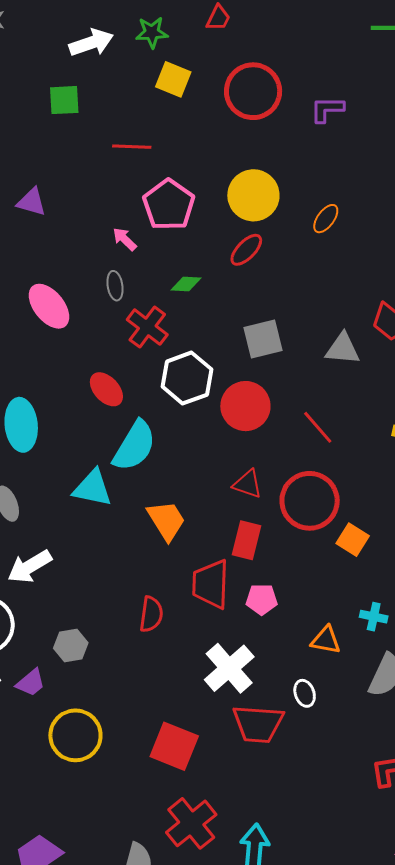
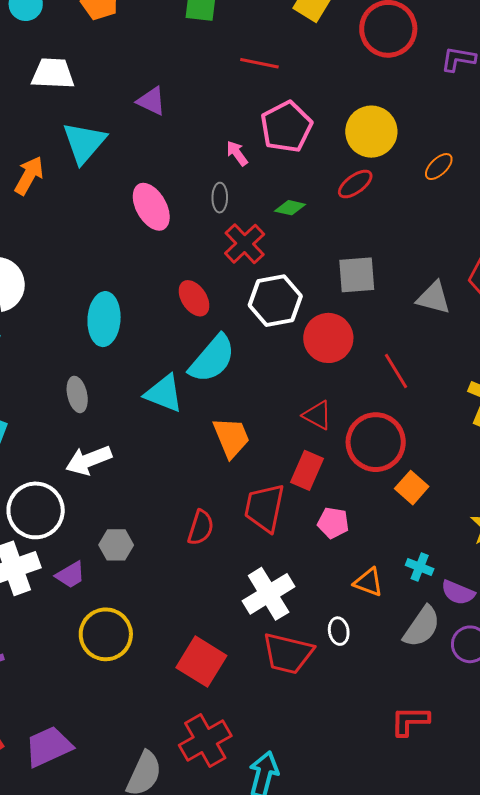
pink pentagon: (262, 599) -> (333, 523), moved

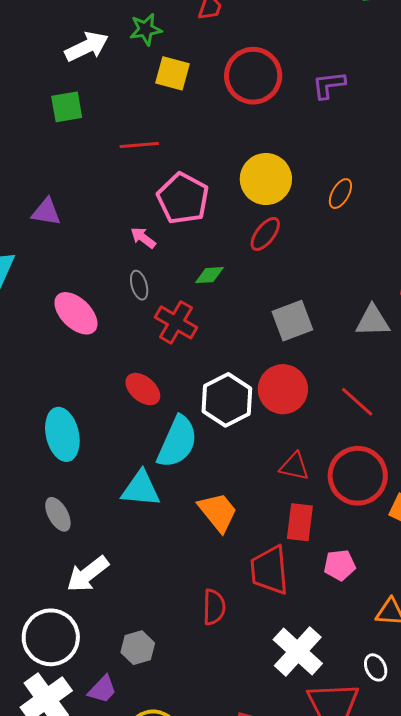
white hexagon: (275, 301) -> (227, 400), moved

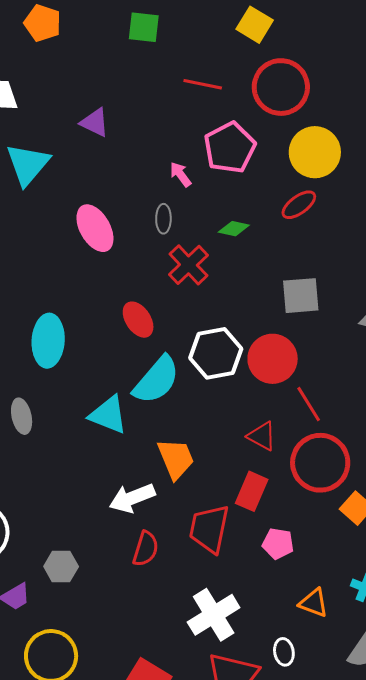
red circle: (253, 76) -> (281, 87), moved
red line: (357, 402) -> (309, 404), moved
white arrow: (88, 574) -> (132, 498), moved

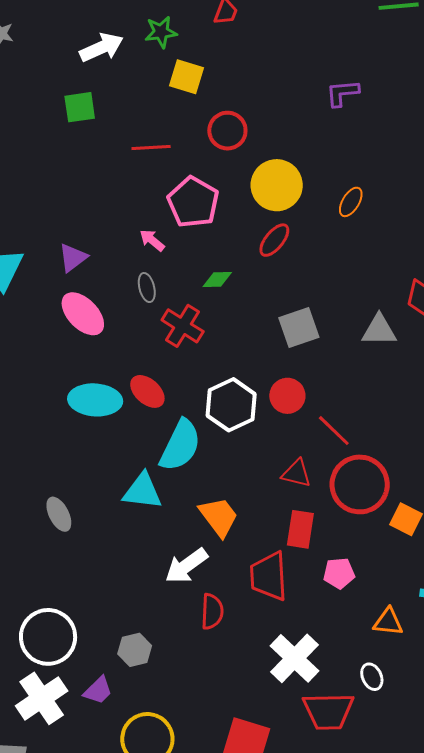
red circle: (281, 87) -> (227, 131), size x0.7
purple triangle: (95, 122) -> (73, 258), moved, turned -48
cyan ellipse: (48, 341) -> (95, 400), moved, turned -75
red circle: (273, 359) -> (287, 396), size x0.7

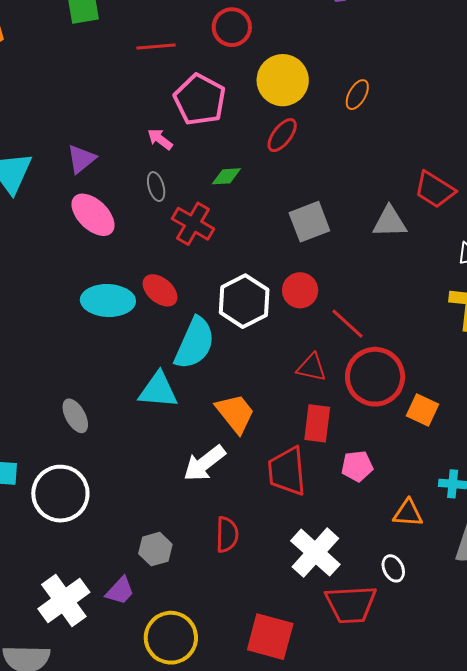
red semicircle: (212, 612) -> (227, 535), moved
white circle: (48, 637) -> (60, 494), moved

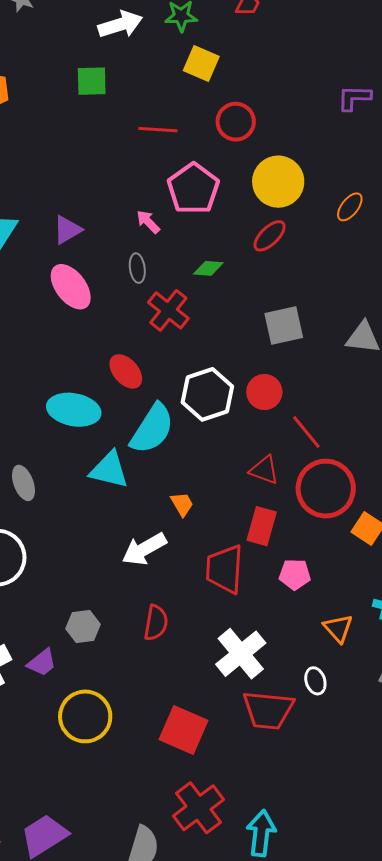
cyan ellipse: (108, 300) -> (74, 410), moved
orange trapezoid: (235, 413) -> (182, 504), size x0.6
orange triangle: (408, 513) -> (338, 628), turned 36

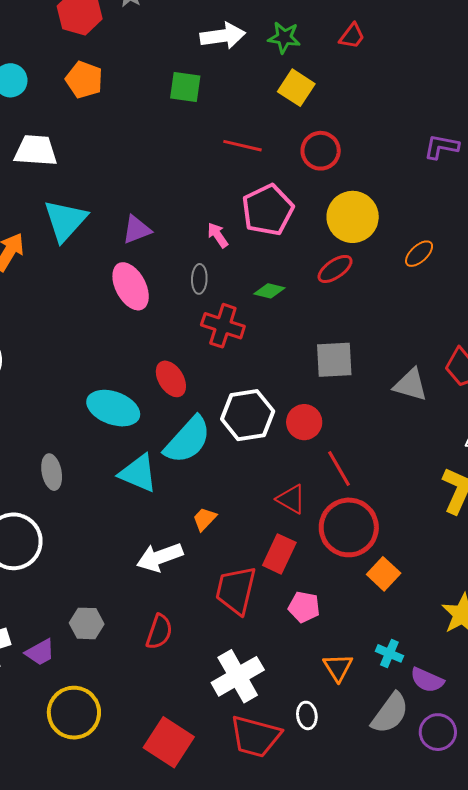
red cross: (168, 310) -> (223, 326), turned -30
orange trapezoid: (182, 504) -> (205, 519), turned -116

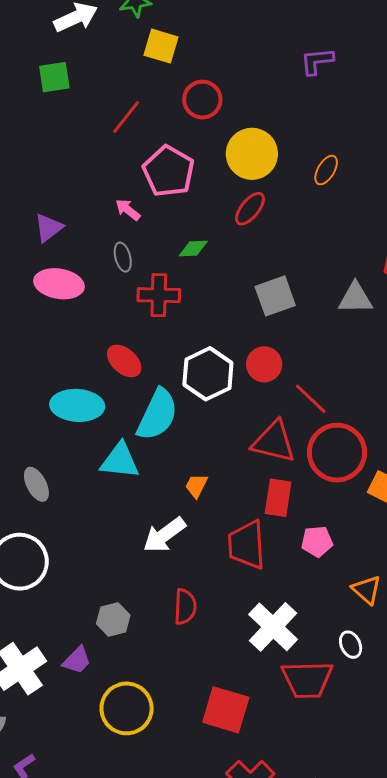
red line: (243, 146) -> (126, 117), turned -48
pink ellipse: (131, 286) -> (59, 284), turned -36
red triangle: (291, 499) -> (274, 442), size x1.5

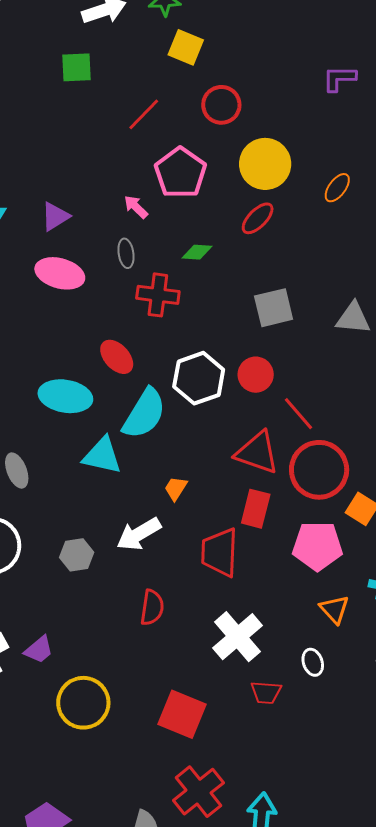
pink pentagon: (317, 541) -> (317, 546), moved, size x1.6
gray hexagon: (113, 619) -> (77, 555), moved
red trapezoid: (307, 679) -> (266, 692), size x0.6

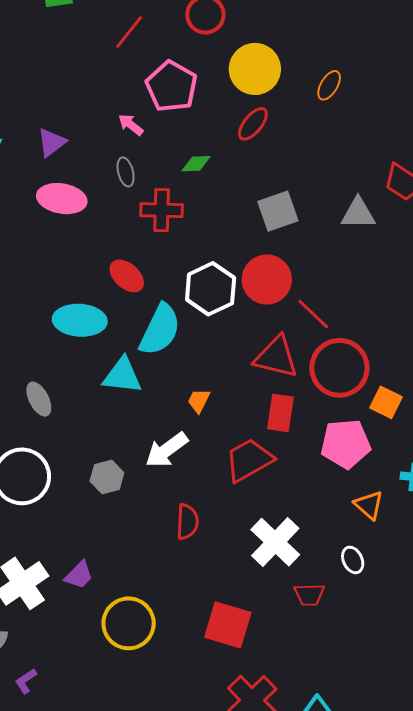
red circle: (256, 375) -> (267, 279), size x1.4
red trapezoid: (220, 552) -> (249, 460), turned 64

